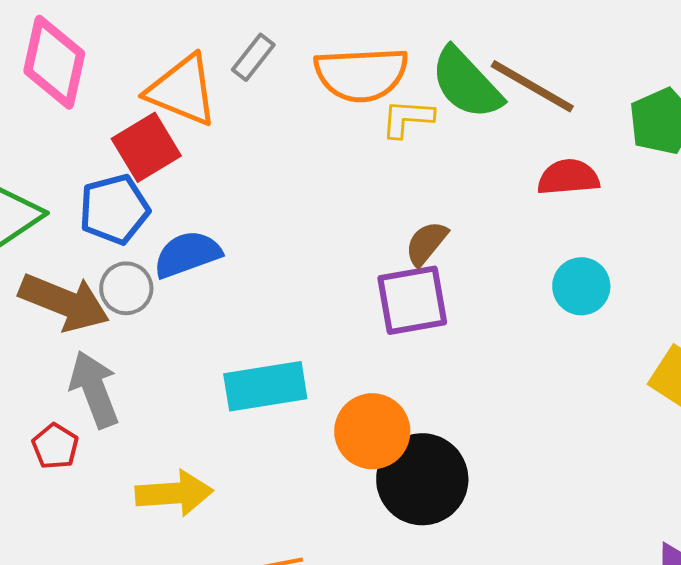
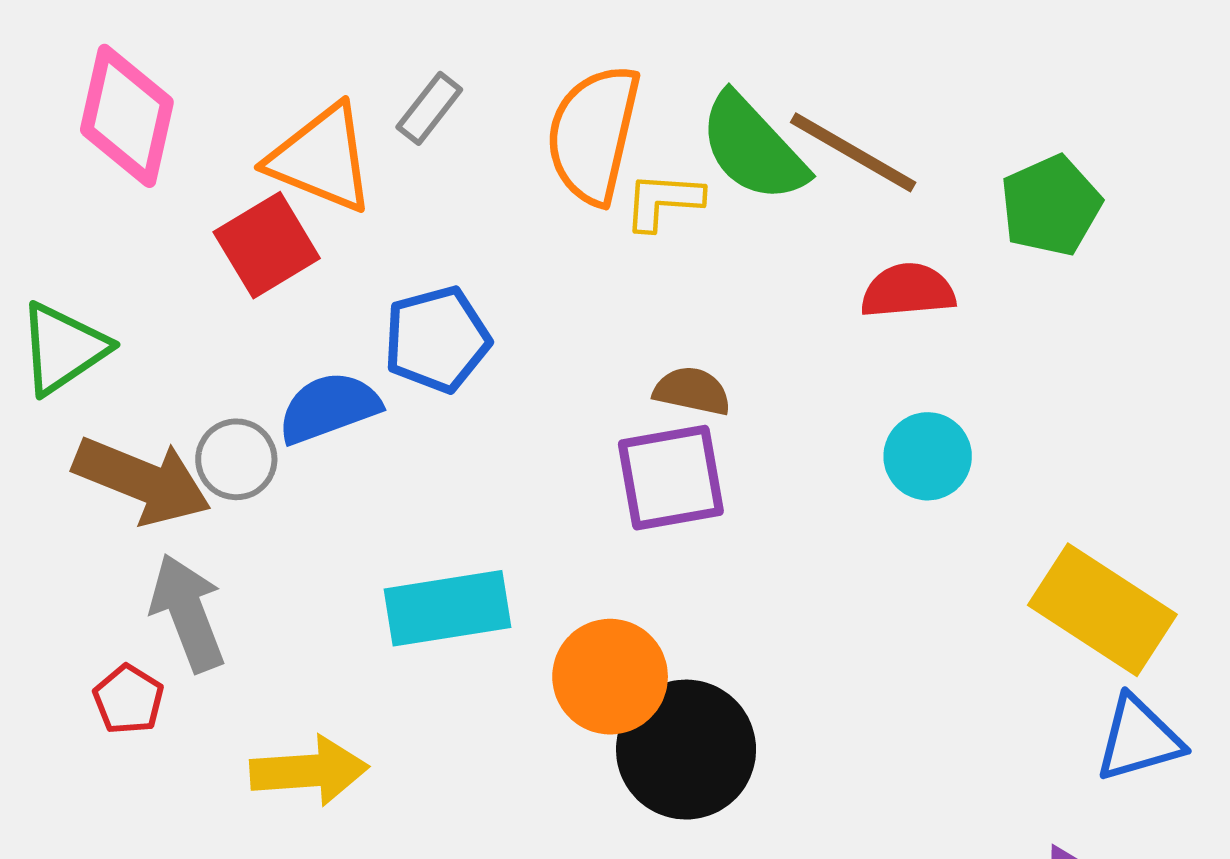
orange semicircle: (361, 74) -> (593, 134), turned 106
blue pentagon: (114, 209) -> (437, 339), moved
brown semicircle: (426, 243) -> (692, 391), turned 63

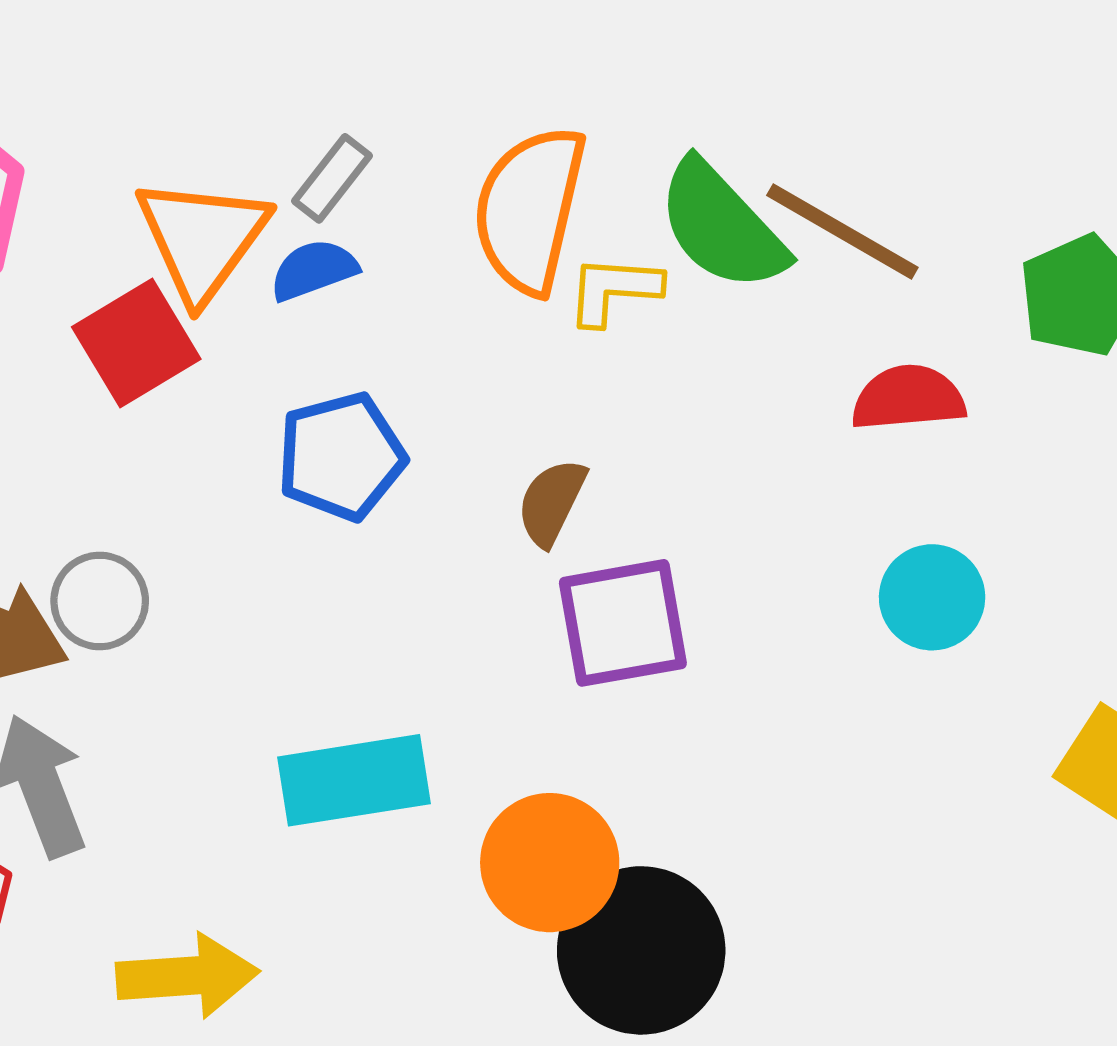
orange triangle: (321, 158) -> (202, 239), turned 44
brown semicircle: (692, 391) -> (552, 502), moved, turned -76
blue semicircle: (329, 408) -> (314, 270), moved, size x0.7

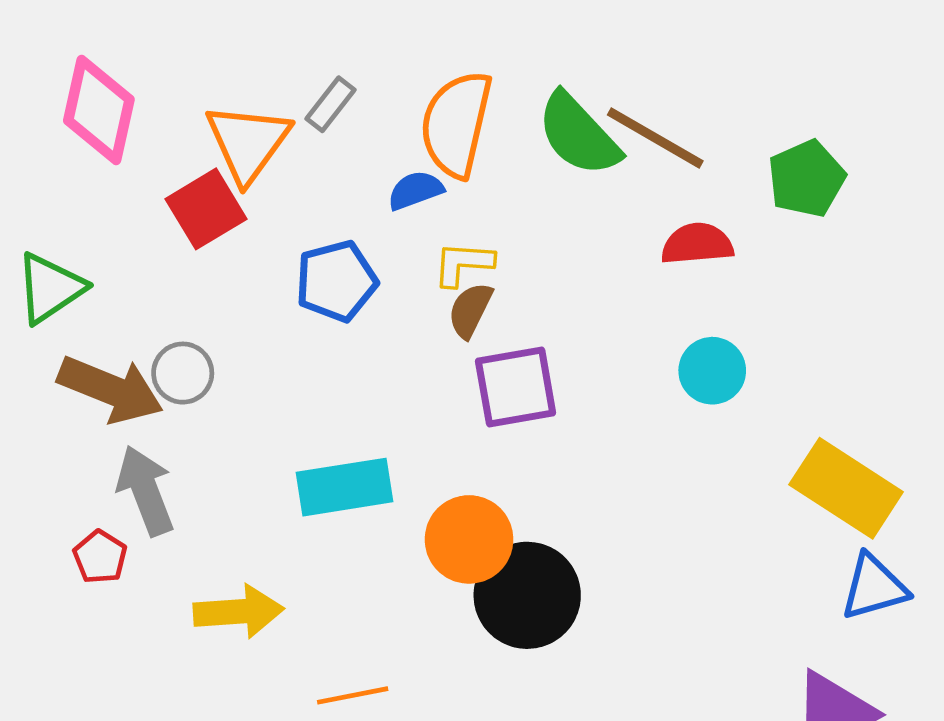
blue semicircle: (314, 270) -> (415, 190), moved
yellow L-shape: (614, 290) -> (463, 264), moved

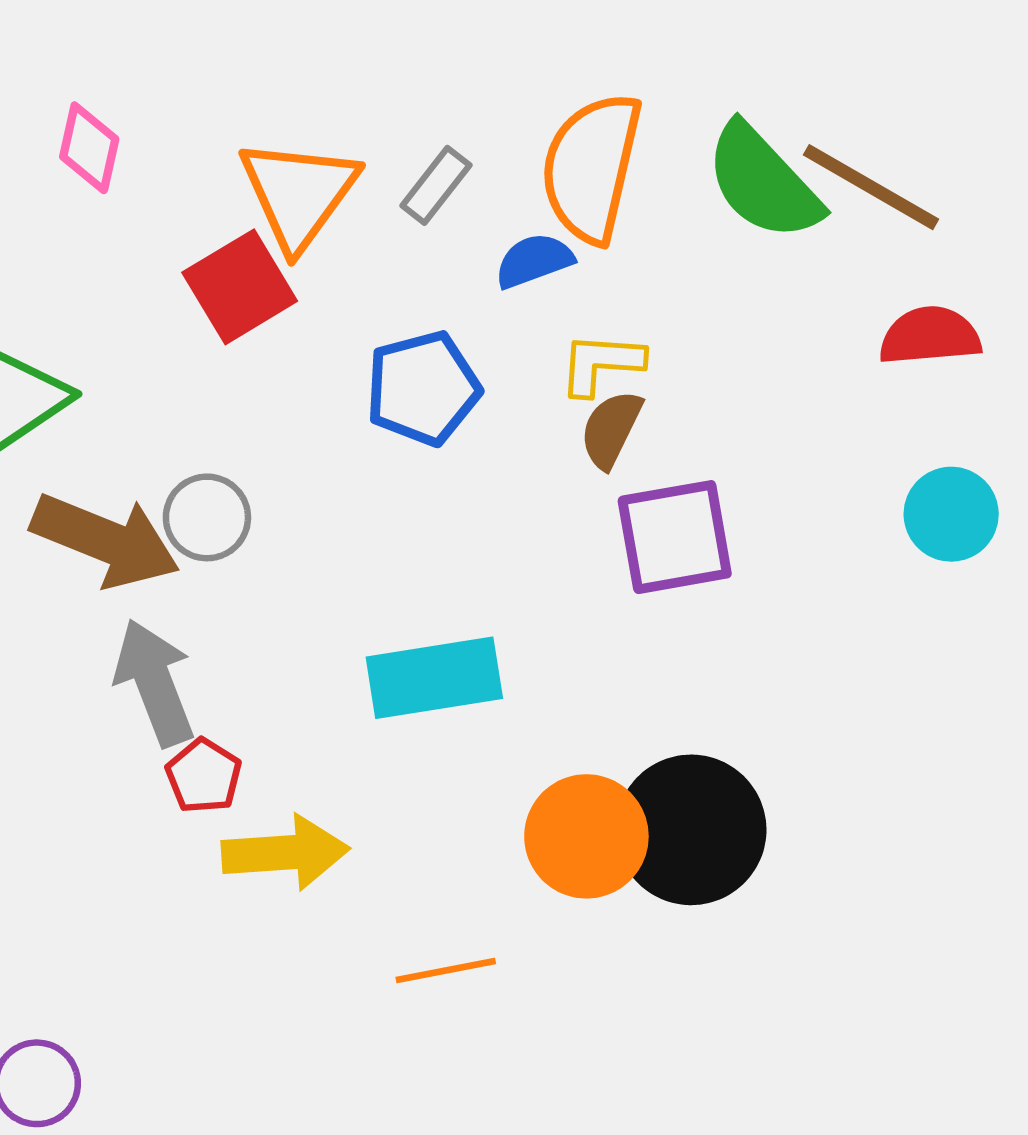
gray rectangle: (331, 104) -> (436, 185), moved
pink diamond: (99, 110) -> (89, 148), size x0.6
orange circle: (469, 539) -> (586, 836), moved
red pentagon: (100, 557) -> (204, 776), moved

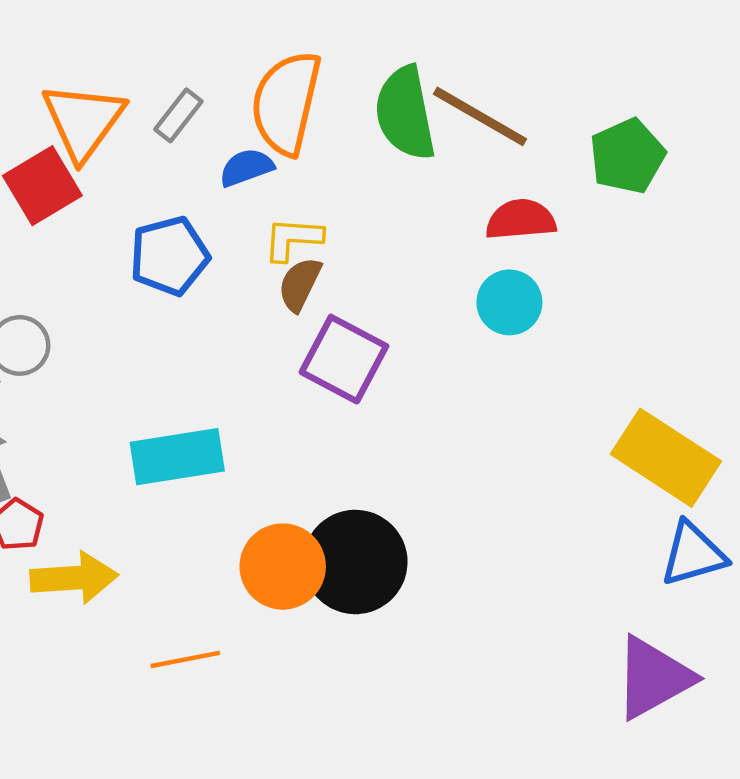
green semicircle: (763, 182) -> (405, 113), turned 32
cyan circle: (951, 514) -> (509, 302), moved
purple square: (675, 537) -> (344, 359), turned 38

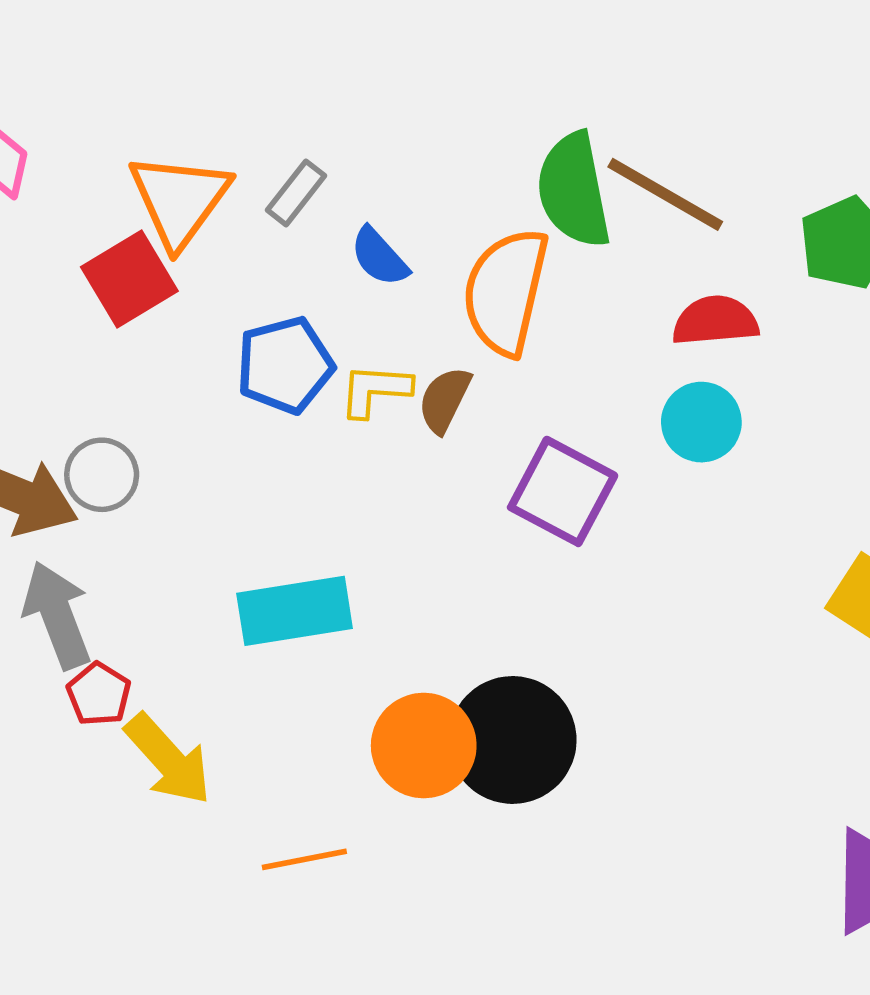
orange semicircle: (286, 103) -> (506, 292), moved
blue semicircle: (246, 167) -> (379, 257), turned -112
yellow L-shape: (293, 239) -> (375, 390), moved
purple square: (344, 359) -> (563, 491), moved
yellow arrow: (74, 578) -> (168, 759), turned 52

